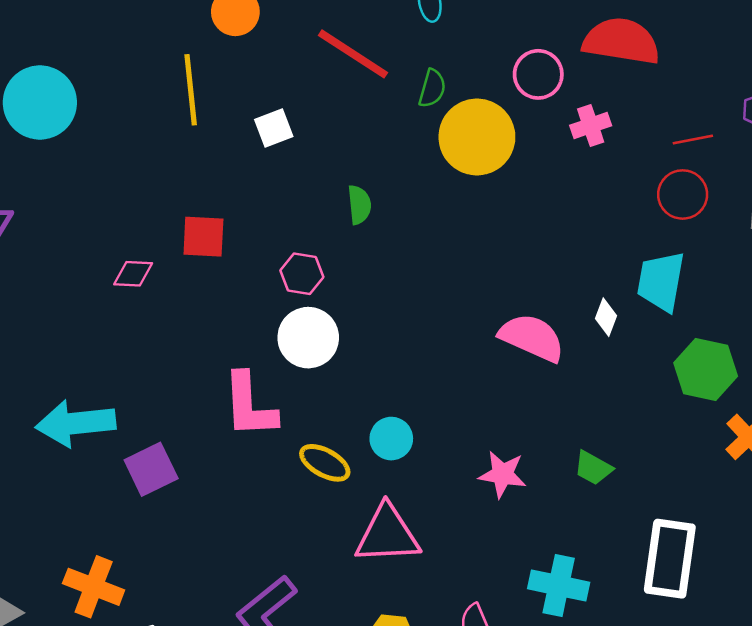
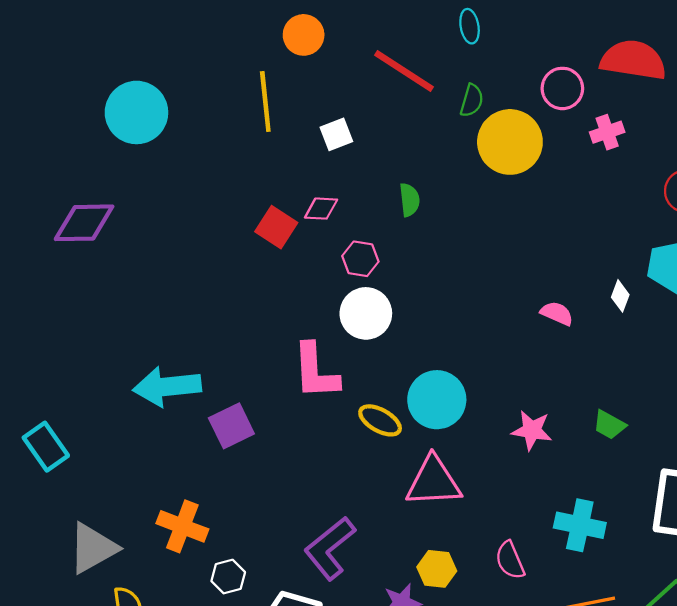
red square: (203, 237) -> (276, 227), turned 30
pink diamond: (133, 274) -> (321, 209), moved
pink semicircle: (532, 338) -> (557, 313), size x0.6
cyan circle: (391, 439) -> (437, 400), size x1.6

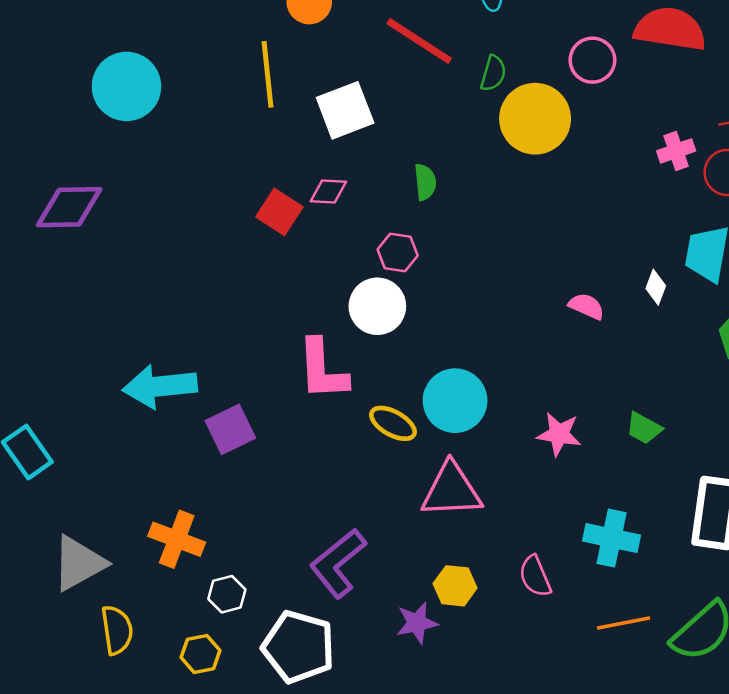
pink cross: (607, 132) -> (676, 151), moved
white square: (336, 134) -> (345, 110), size x1.6
pink hexagon: (360, 259) -> (398, 253), moved

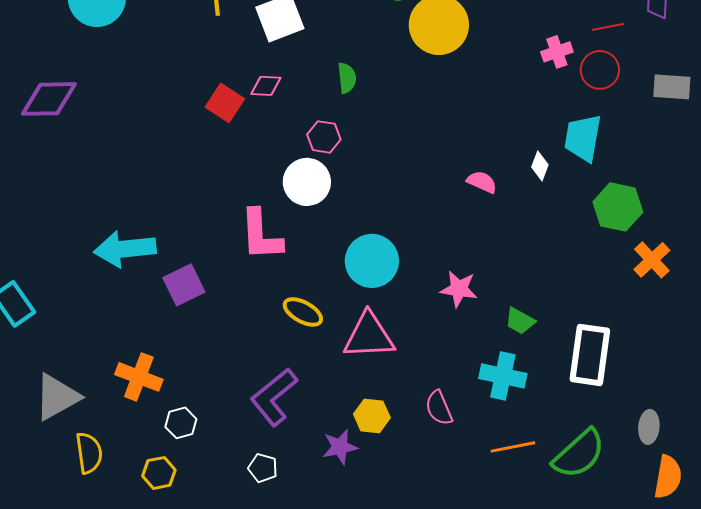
yellow ellipse: (393, 423) -> (303, 312), moved
green trapezoid: (644, 428) -> (520, 321), moved
white pentagon: (299, 647) -> (263, 468), moved, size x0.5

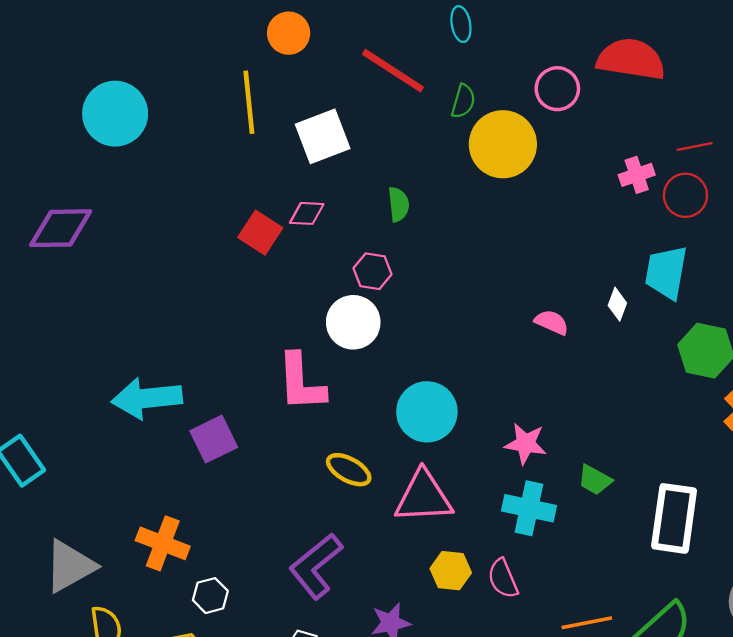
cyan cross: (503, 376) -> (529, 508), moved
yellow hexagon: (372, 416) -> (451, 571), moved

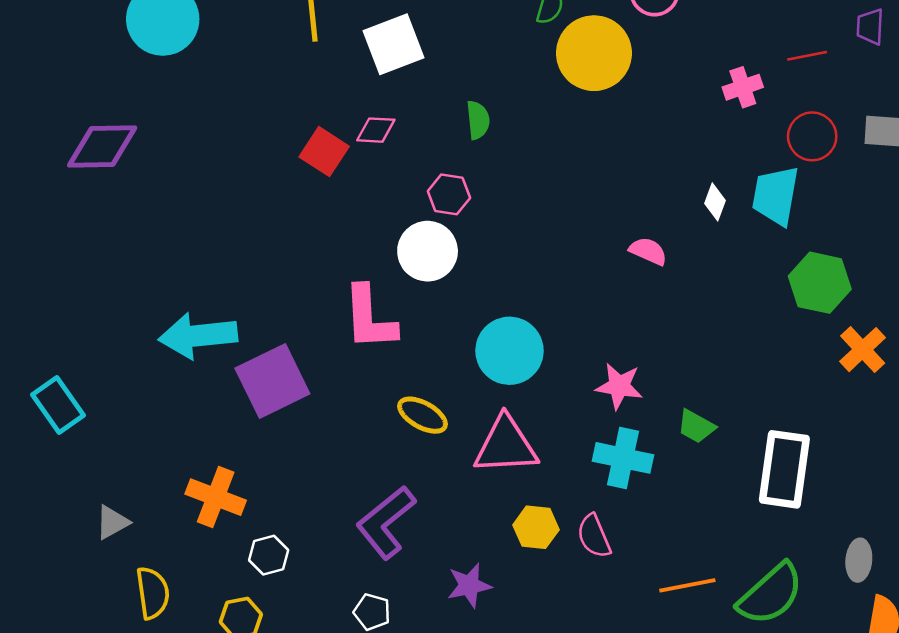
red circle: (685, 195) -> (812, 136), moved
white diamond: (617, 304) -> (715, 202), moved
purple square: (214, 439) -> (272, 381), size x1.4
gray triangle: (70, 566) -> (112, 522), size x0.6

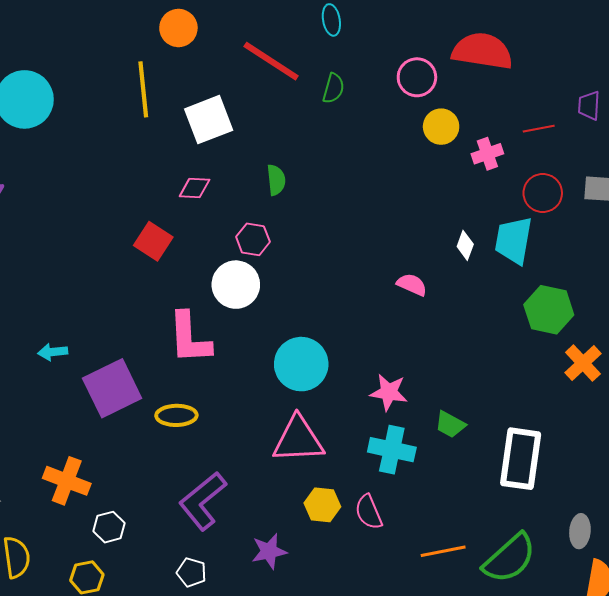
yellow circle: (594, 53) -> (441, 127), moved, size x0.6
red square: (324, 152) -> (153, 241), moved
cyan arrow: (198, 336) -> (53, 352), size x0.5
yellow ellipse: (422, 415) -> (176, 415), moved, turned -30

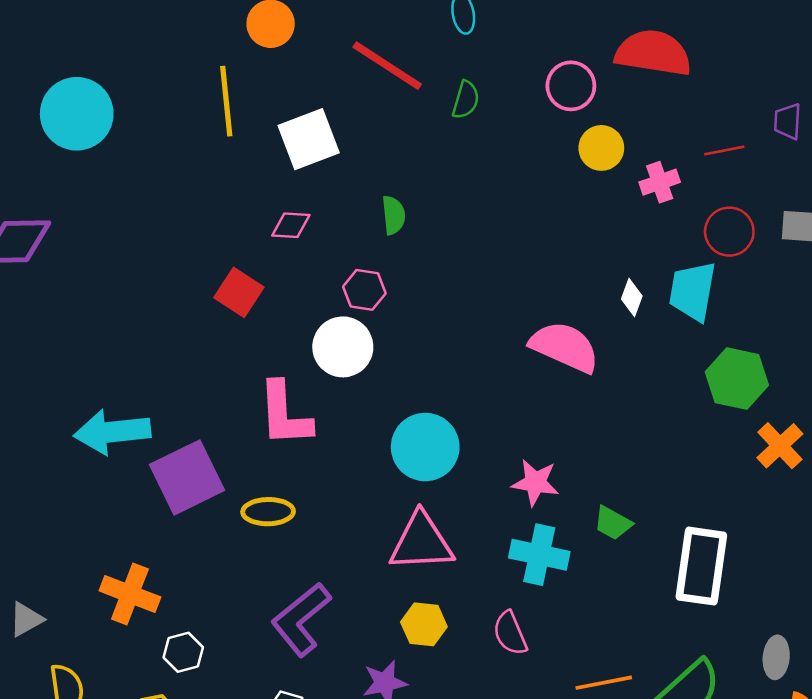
pink semicircle: (412, 285) -> (565, 347), size x1.8
cyan arrow: (53, 352) -> (112, 432), size x2.0
yellow hexagon: (322, 505) -> (424, 624), moved

